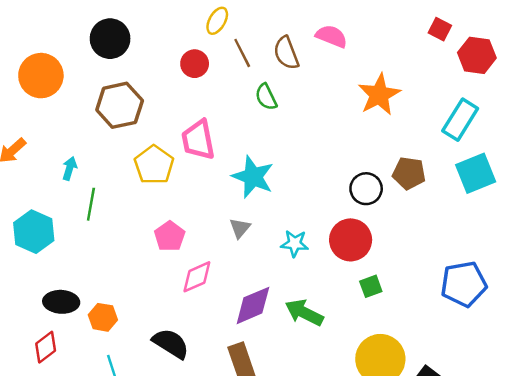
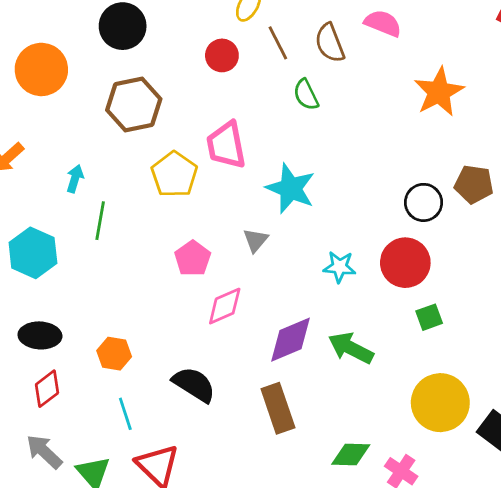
gray triangle: (240, 228) -> (256, 240), moved
black ellipse: (61, 302) -> (40, 335), moved

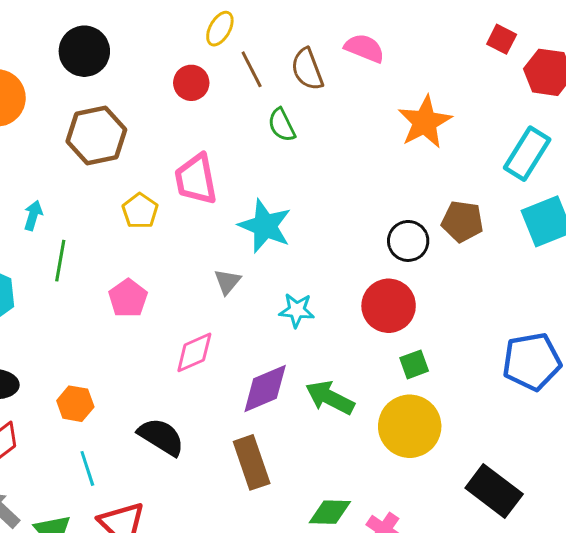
yellow pentagon: (174, 174) -> (140, 211), size x0.7
pink pentagon: (193, 258) -> (128, 298), moved
cyan star: (340, 267) -> (297, 310), moved
yellow circle: (440, 403) -> (410, 426), moved

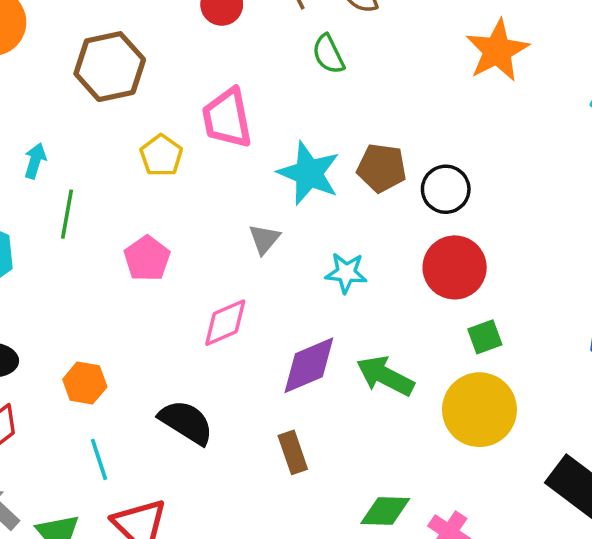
brown pentagon: (462, 221) -> (382, 168), moved
black circle: (408, 241) -> (446, 189), moved
brown rectangle: (252, 462) -> (293, 452), size x0.7

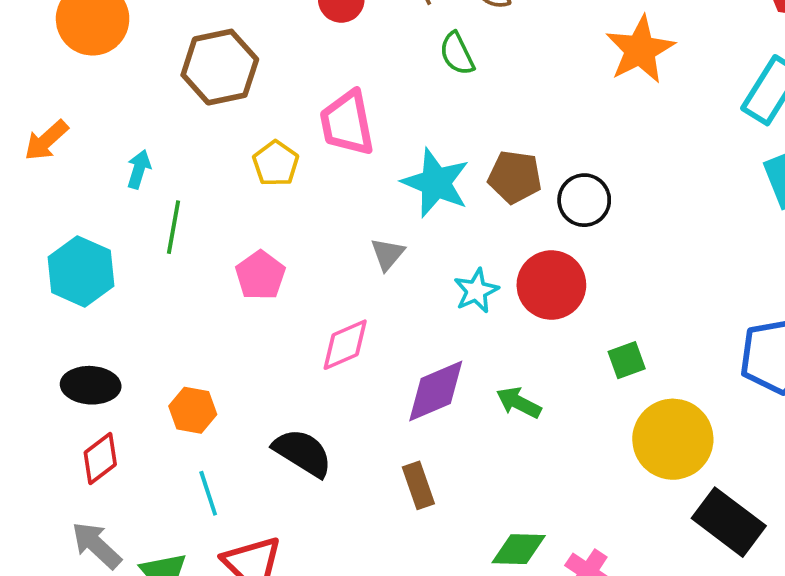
red circle: (455, 267) -> (551, 285), moved
cyan star: (346, 273) -> (476, 291), turned -30
green arrow: (385, 376) -> (519, 403), size x0.7
yellow circle: (479, 410) -> (673, 439), moved

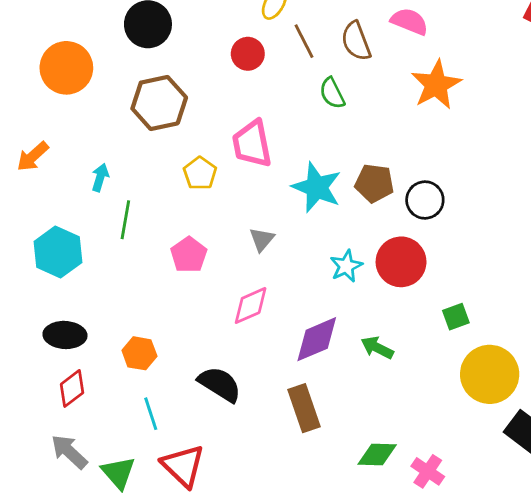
orange star: (640, 50) -> (436, 85), moved
gray triangle: (388, 254) -> (262, 239), moved
brown rectangle: (418, 485) -> (304, 408), size x1.4

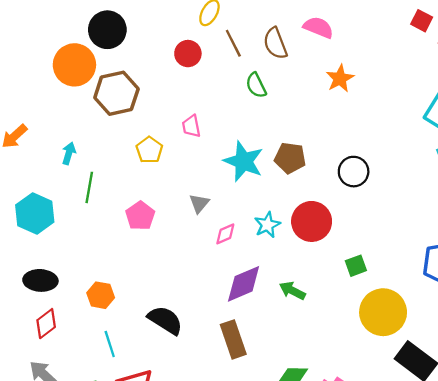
orange circle: (66, 68) -> (74, 65), moved
orange star: (436, 85) -> (340, 79), size x0.7
pink trapezoid: (252, 144) -> (191, 126), size x0.6
black circle: (425, 200) -> (354, 172), moved
pink diamond: (251, 305) -> (225, 234), moved, size x0.7

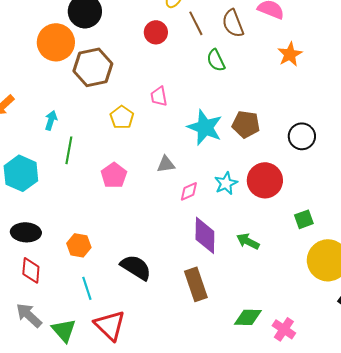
gray triangle: (199, 203) -> (166, 164), turned 42
purple diamond: (244, 284) -> (205, 235), turned -66
red diamond: (46, 324) -> (31, 270), turned -48

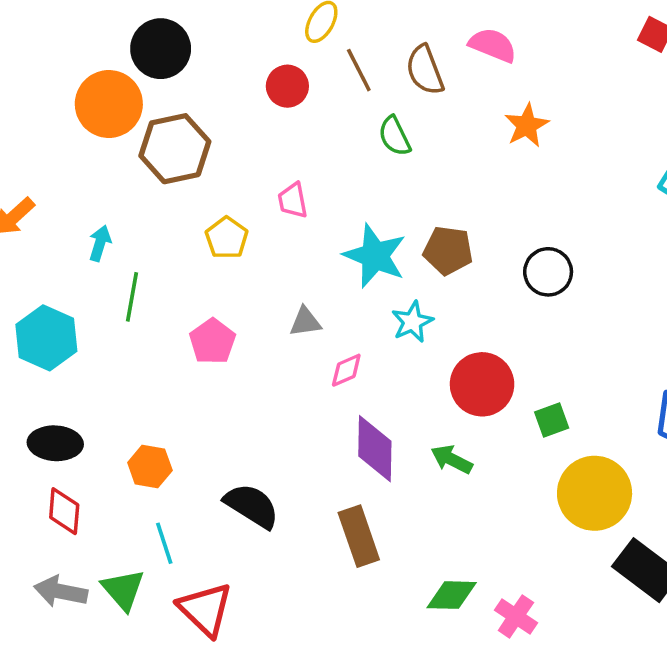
red circle: (265, 180) -> (482, 384), moved
cyan star: (226, 183) -> (412, 322), moved
gray arrow: (29, 315) -> (61, 591), turned -32
green triangle: (64, 330) -> (123, 590), moved

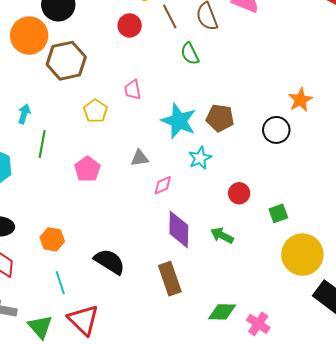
orange star: (527, 125) -> (300, 100), moved
red circle: (482, 384) -> (239, 193), size x0.6
green triangle: (123, 590) -> (40, 327), moved

